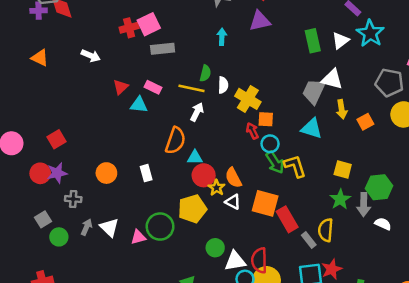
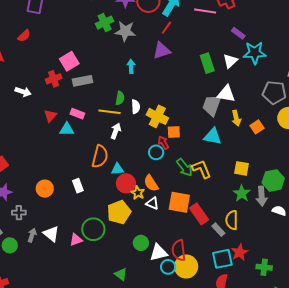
red cross: (129, 28) -> (54, 79), moved
cyan star: (370, 33) -> (255, 53), turned -30
cyan circle: (270, 144) -> (156, 152), moved

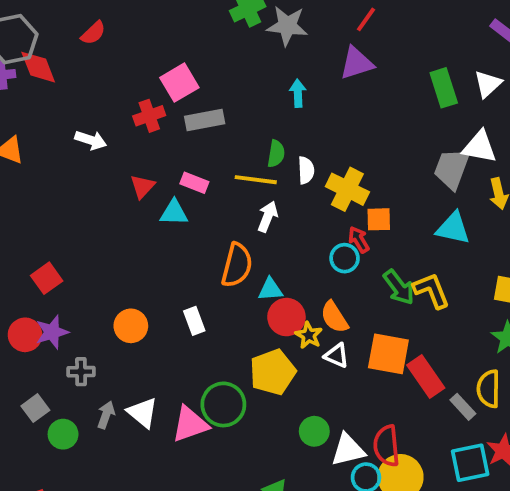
pink triangle: (76, 240) -> (190, 424), size x1.5

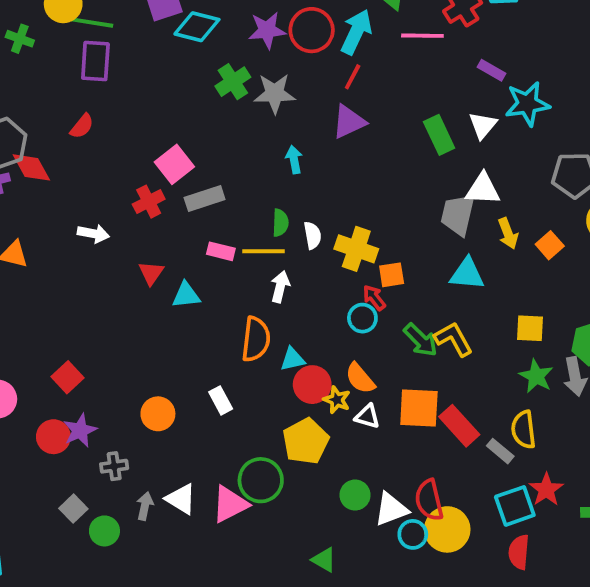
pink rectangle: (194, 183) -> (221, 251), moved

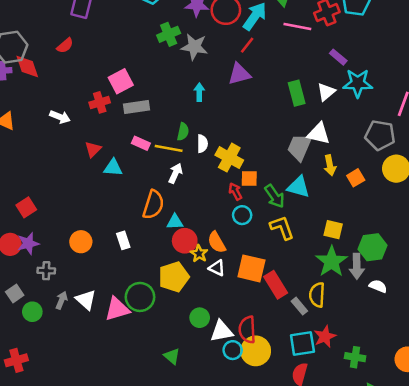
cyan circle: (362, 318) -> (242, 215), moved
green arrow: (421, 340) -> (275, 196), moved
green star: (536, 376) -> (332, 262), size x1.4

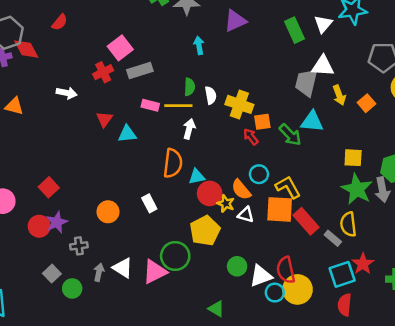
cyan circle: (242, 215) -> (259, 174), moved
yellow L-shape: (282, 228) -> (288, 187), moved

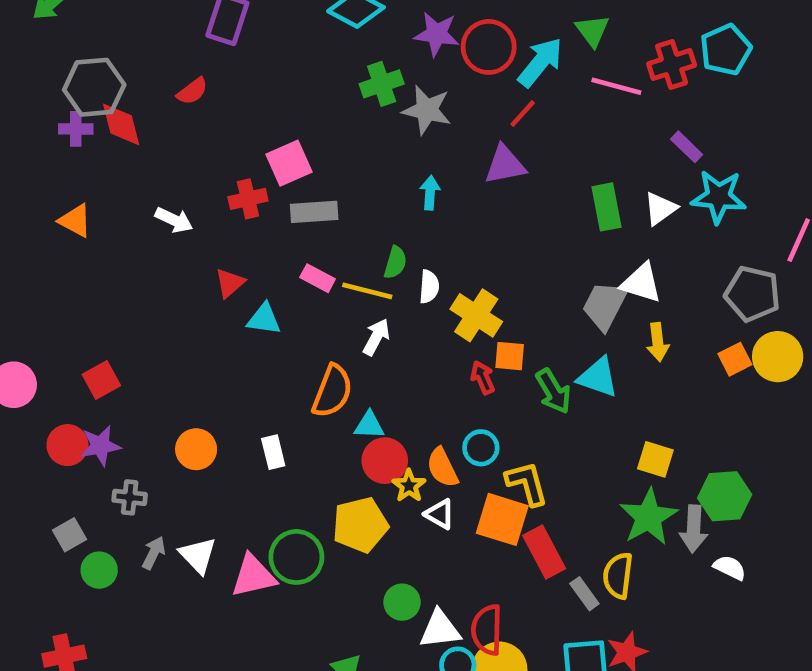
orange square: (366, 103) -> (735, 359), moved

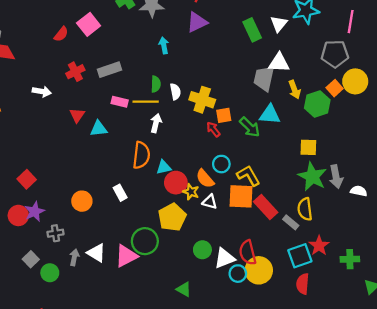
red semicircle: (192, 91) -> (61, 34), moved
pink square: (289, 163) -> (89, 24), moved
green hexagon: (725, 496) -> (317, 104), moved

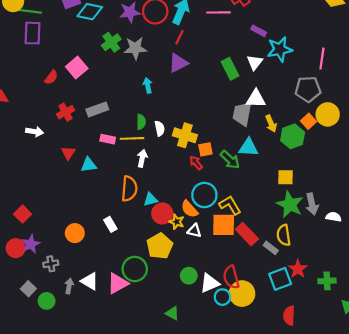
cyan circle: (221, 164) -> (204, 195), size x1.5
red semicircle: (303, 284) -> (289, 316), moved

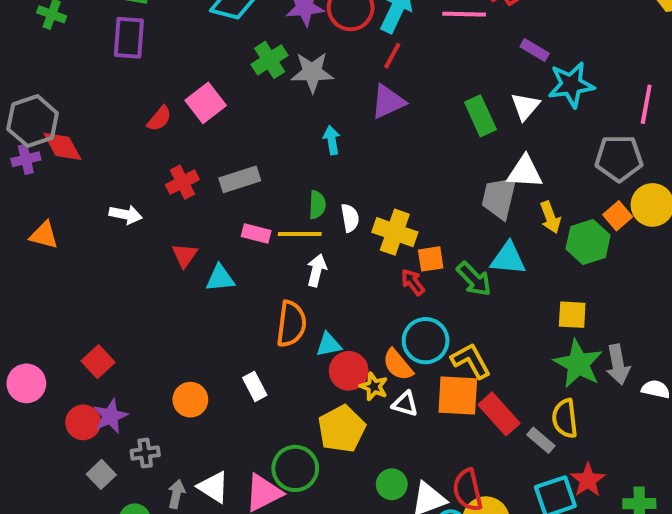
gray square: (28, 289) -> (101, 474), moved

